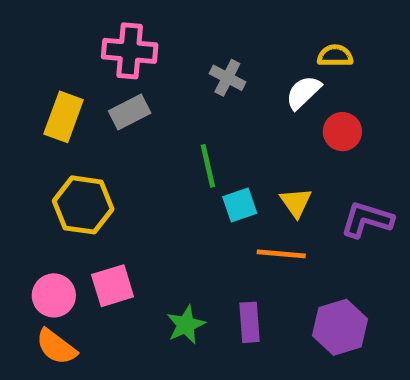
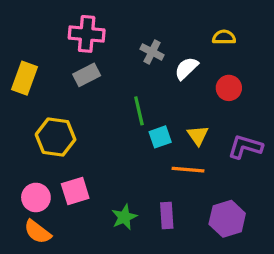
white semicircle: (303, 92) -> (186, 68), moved
yellow rectangle: (64, 117) -> (24, 78), moved

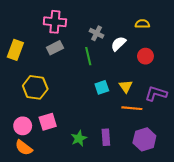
green line: (139, 111) -> (88, 56), moved
orange line: (188, 170) -> (132, 108), moved

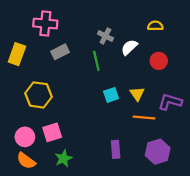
pink cross: (55, 22) -> (45, 23), moved
green star: (79, 138) -> (63, 158), moved

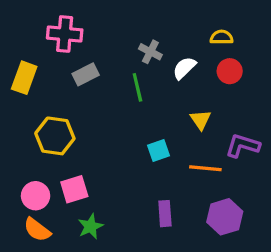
red circle: (159, 61) -> (230, 71), moved
yellow triangle: (137, 94) -> (201, 120), moved
cyan square: (111, 95) -> (158, 150), moved

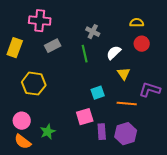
white semicircle: (184, 68) -> (114, 53), moved
pink square: (74, 189) -> (85, 117), moved
purple hexagon: (225, 217) -> (126, 134), moved
green star: (91, 226) -> (48, 132), moved

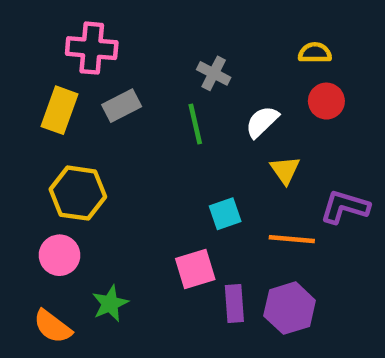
yellow rectangle: (15, 48) -> (59, 110), moved
pink circle: (22, 121) -> (59, 255), moved

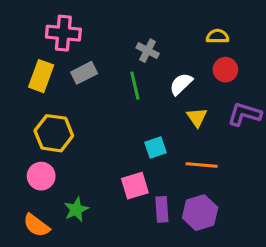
purple L-shape: (345, 207) -> (245, 114), moved

